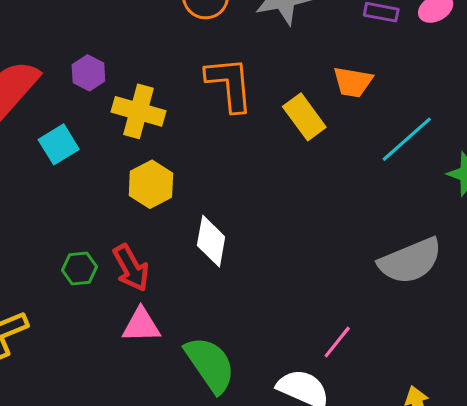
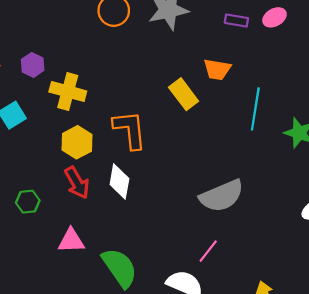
orange L-shape: (230, 84) -> (130, 130), moved
cyan line: (407, 139) -> (255, 109), turned -39
gray semicircle: (410, 261) -> (222, 196), moved
red arrow: (131, 268) -> (77, 183), moved

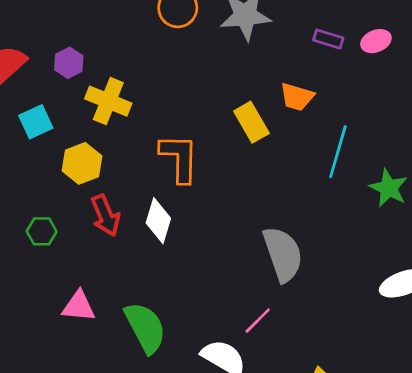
yellow hexagon: (77, 142) -> (82, 163), moved
gray semicircle: (222, 196) -> (283, 254), turned -93
pink triangle: (71, 241) -> (79, 306), moved

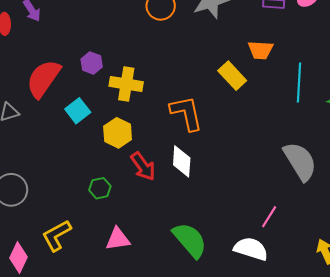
gray semicircle: (283, 254) -> (300, 161), moved
pink triangle: (79, 306) -> (118, 239), moved

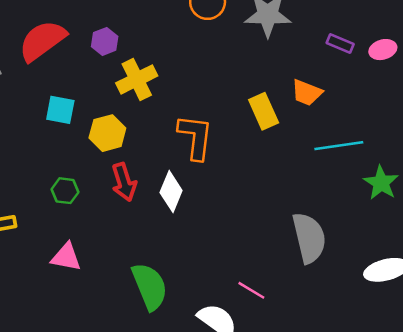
cyan line: (299, 83) -> (339, 146), turned 60
yellow cross: (126, 84) -> (137, 79), turned 36
cyan square: (78, 111) -> (60, 110), moved, turned 30
pink line: (269, 217) -> (251, 290), turned 70

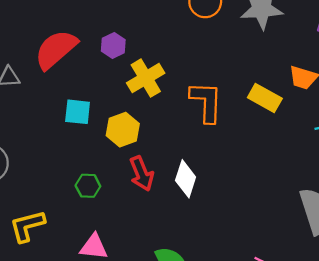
yellow rectangle: (264, 111) -> (265, 98), turned -32
orange L-shape: (195, 137) -> (206, 102), moved

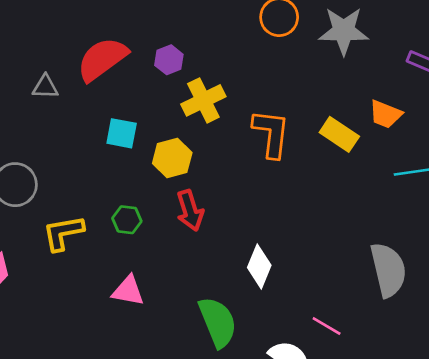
white diamond: (186, 179) -> (259, 266), moved
yellow L-shape: (27, 226) -> (63, 233), moved

